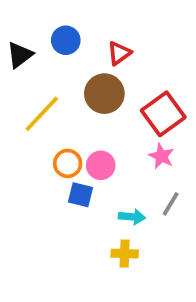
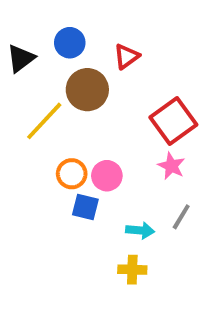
brown circle: (104, 94) -> (87, 90), moved

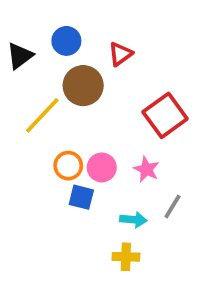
pink star: (171, 166) -> (146, 169), moved

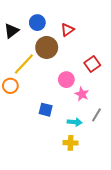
red square: (165, 115) -> (92, 64), size x0.7
orange circle: (68, 166) -> (10, 86), moved
pink circle: (102, 167) -> (66, 80), moved

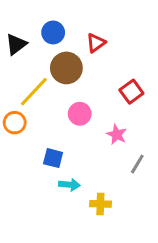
pink circle: (66, 80) -> (80, 114), moved
blue square: (46, 110) -> (53, 158), moved
cyan arrow: (75, 122) -> (69, 185), moved

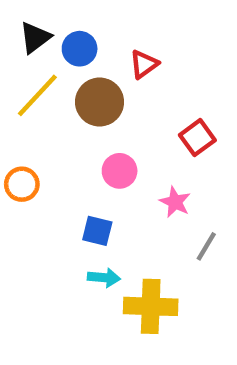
black triangle: (16, 44) -> (35, 38), moved
yellow line: (34, 92) -> (37, 95), moved
blue square: (53, 158) -> (97, 231), moved
yellow cross: (100, 204) -> (151, 306), size x1.6

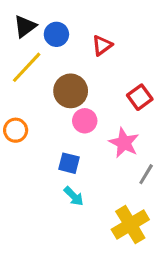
brown circle: (100, 102) -> (71, 91), moved
pink star: (175, 202) -> (124, 143), size x1.4
cyan arrow: (104, 278) -> (74, 196), turned 40
yellow cross: (151, 306) -> (130, 225), moved, turned -33

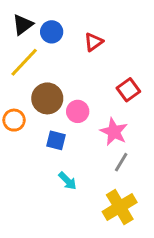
brown circle: (71, 91) -> (47, 98), moved
blue square: (69, 163) -> (56, 140), moved
gray line: (146, 174) -> (121, 162), moved

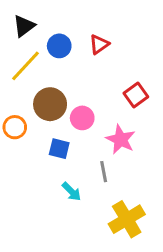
blue circle: (52, 32) -> (59, 46), moved
gray line: (121, 162) -> (104, 172), moved, turned -42

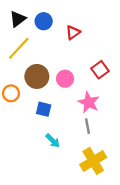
blue circle: (59, 46) -> (44, 21), moved
pink circle: (82, 118) -> (65, 79), moved
gray line: (104, 172) -> (88, 126), moved

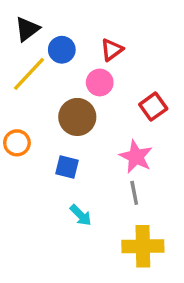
blue circle: (44, 21) -> (62, 50), moved
brown circle: (37, 76) -> (77, 117), moved
pink circle: (65, 79) -> (100, 82), moved
yellow cross: (93, 161) -> (143, 246), turned 30

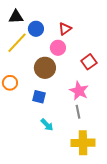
black triangle: (27, 29) -> (16, 17), turned 35

